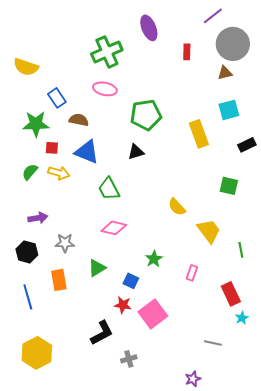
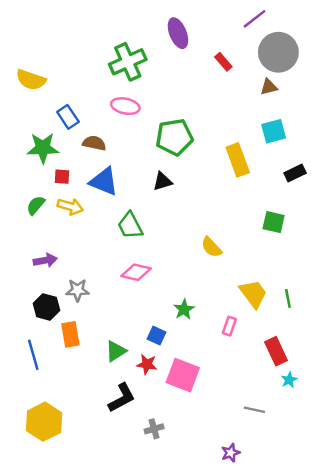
red rectangle: (187, 52) -> (223, 62), turned -42
yellow trapezoid: (209, 231) -> (253, 294), moved
black hexagon: (27, 252) -> (46, 307), moved
green triangle: (97, 268) -> (116, 351), moved
pink square: (153, 314) -> (183, 375), turned -32

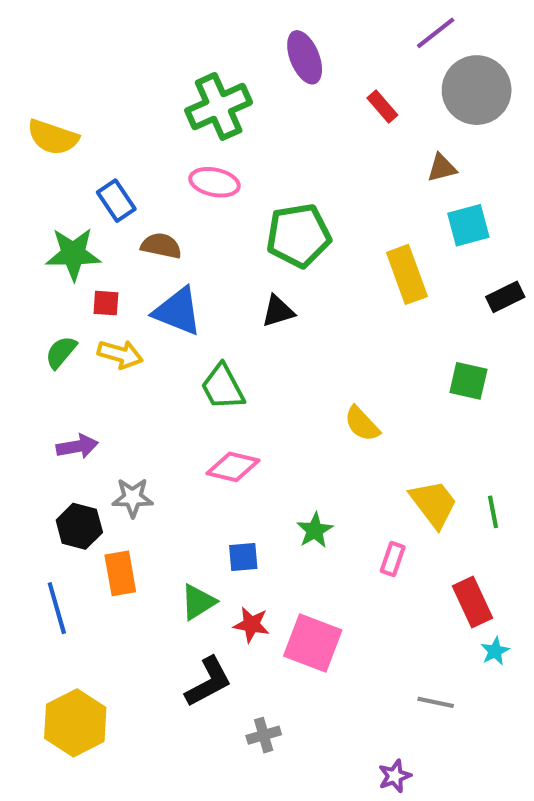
brown triangle: (269, 87) -> (442, 168), moved
blue square: (156, 336) -> (243, 557), moved, turned -30

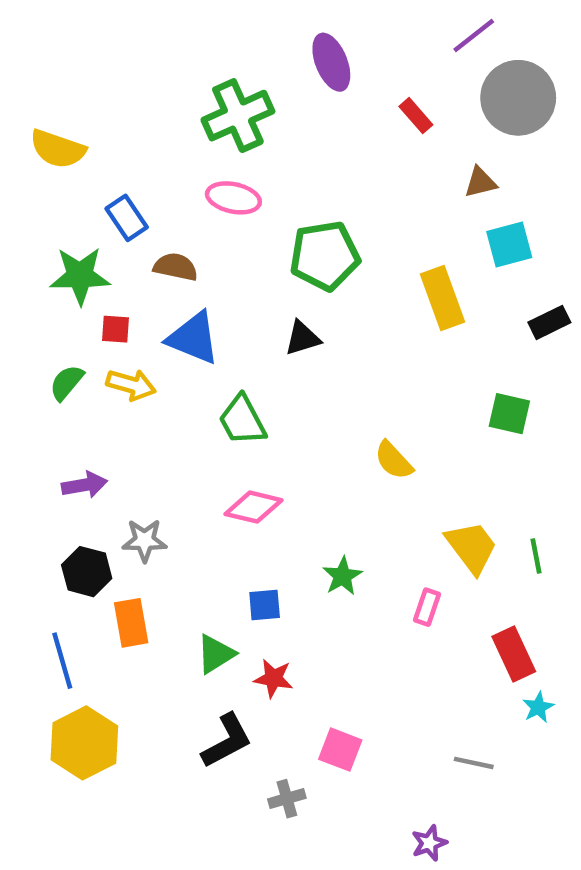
pink square: (313, 643) -> (340, 750), moved, size x0.7
yellow hexagon: (75, 723) -> (84, 743), moved

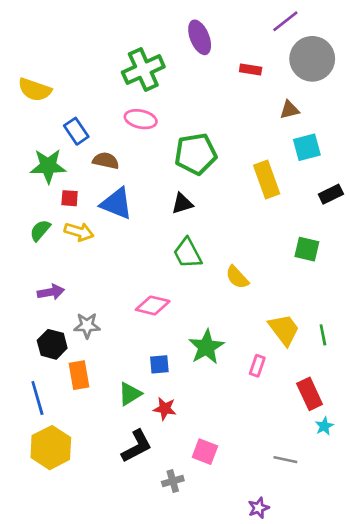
red rectangle: (416, 116) -> (251, 70), turned -40
green trapezoid: (242, 420) -> (188, 253), moved
green star: (342, 576) -> (206, 347), size x1.5

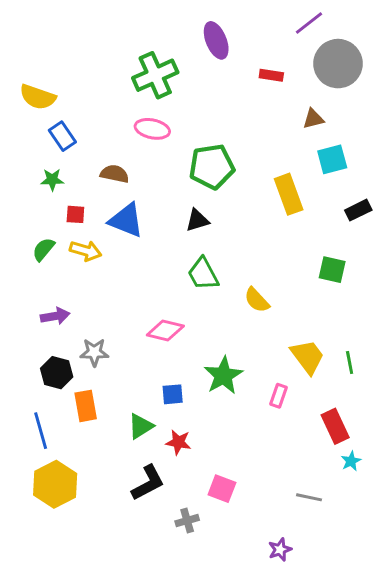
blue rectangle: (76, 131) -> (62, 136), moved
green star: (48, 166) -> (52, 180), size x0.6

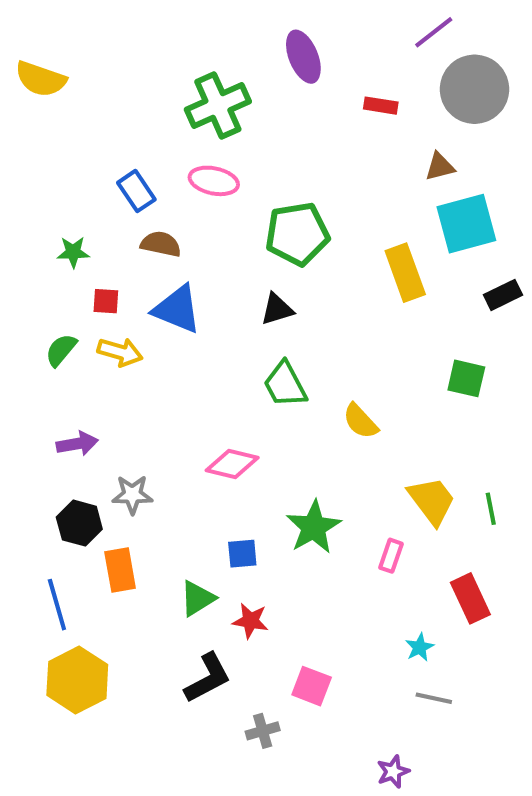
yellow semicircle: (38, 97) -> (41, 79), moved
blue rectangle: (62, 136) -> (136, 191), moved
cyan square: (332, 159) -> (466, 224), size x1.4
cyan star: (351, 461) -> (420, 647), moved

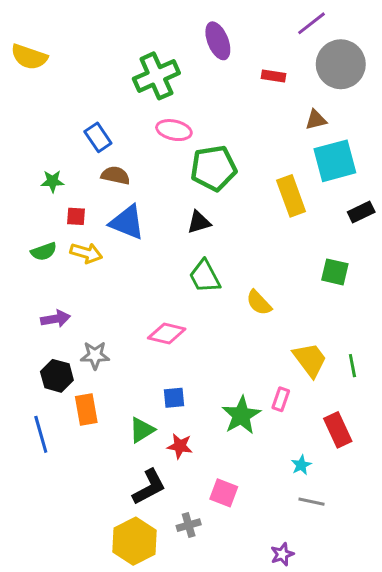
pink ellipse: (214, 181) -> (174, 130), moved
green semicircle: (61, 350) -> (44, 251), turned -150
green star: (314, 527) -> (241, 415), moved
yellow hexagon: (77, 680) -> (134, 541), moved

